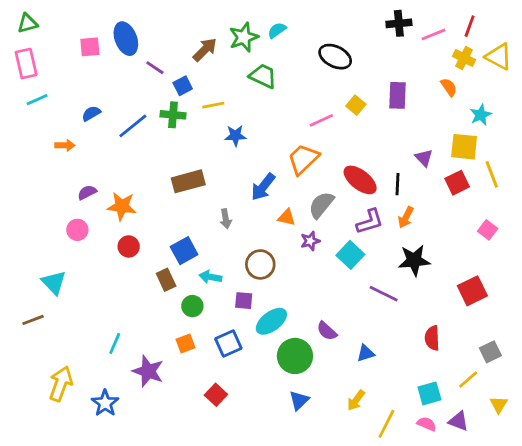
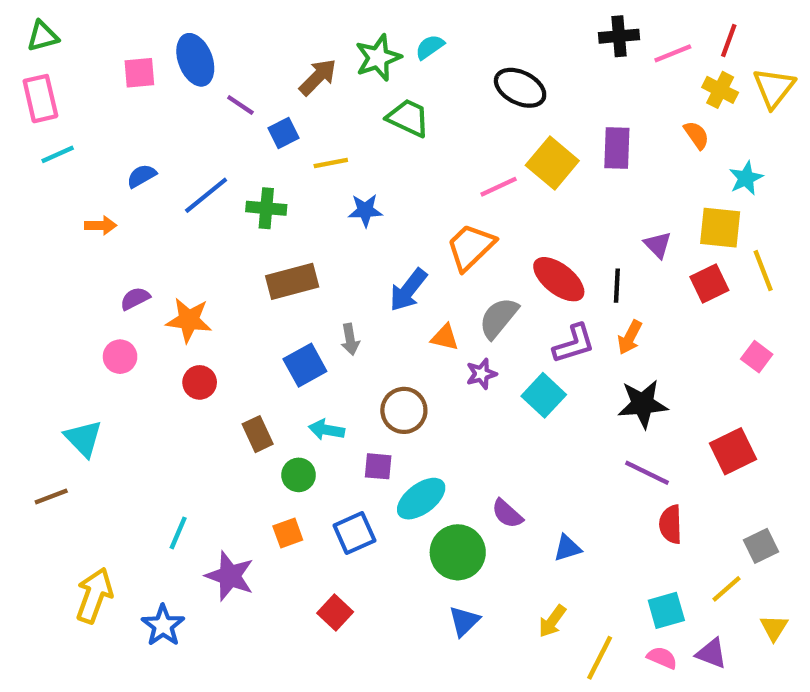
yellow triangle: (499, 57) -> (774, 88), turned 40
yellow square: (356, 105) -> (552, 163), size x1.6
green cross: (173, 115) -> (266, 208), moved
blue square: (184, 251) -> (305, 365), moved
purple line: (384, 294) -> (647, 473), moved

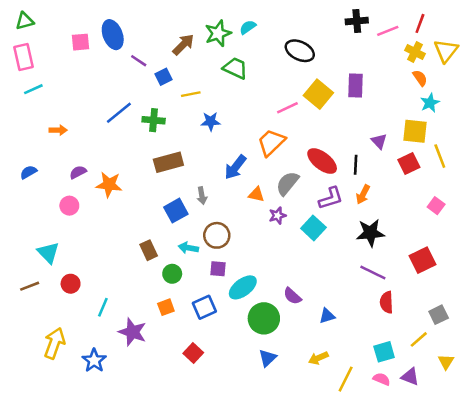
orange semicircle: (696, 135) -> (420, 78), moved
blue semicircle: (142, 176) -> (28, 172), moved
red circle: (200, 382) -> (71, 284), moved
brown circle: (404, 410) -> (217, 235), moved
yellow arrow: (552, 621) -> (318, 358), turned 30

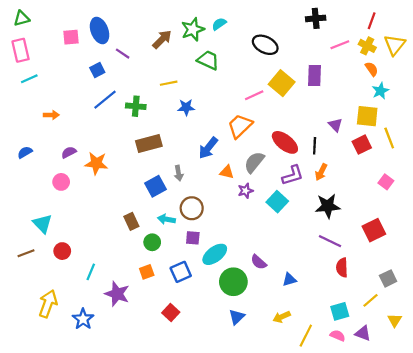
pink line: (388, 31) -> (340, 45), moved
blue square: (163, 77) -> (97, 70), moved

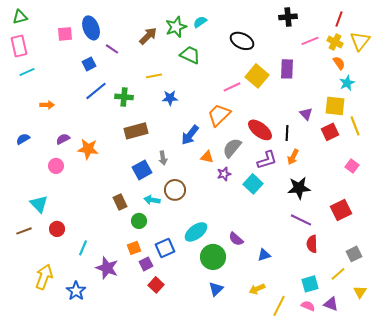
purple square: (193, 238) -> (146, 264), moved, turned -32

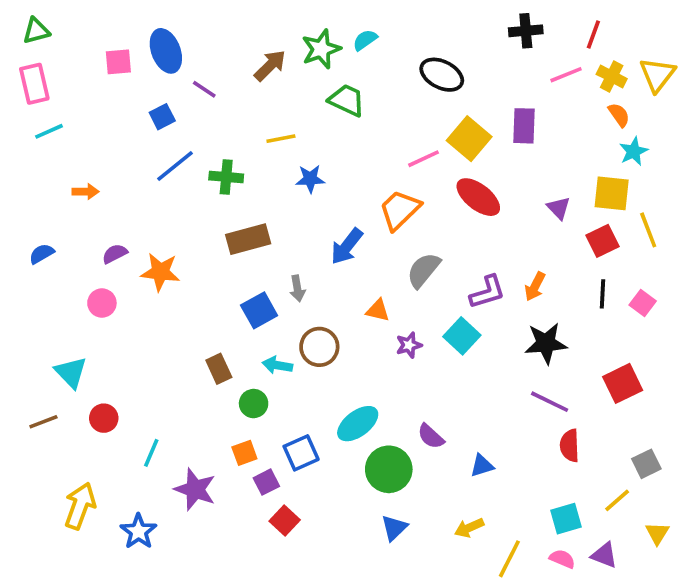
red line: (339, 19) -> (593, 34), moved
red ellipse: (260, 130) -> (478, 197), moved
black line: (287, 133) -> (603, 294), moved
orange triangle: (207, 157) -> (378, 310), moved
purple star: (224, 174) -> (409, 345), moved

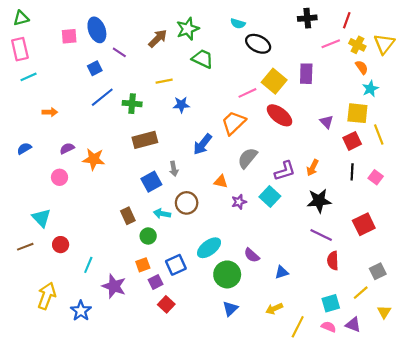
cyan semicircle: (365, 40) -> (238, 23), moved, turned -128

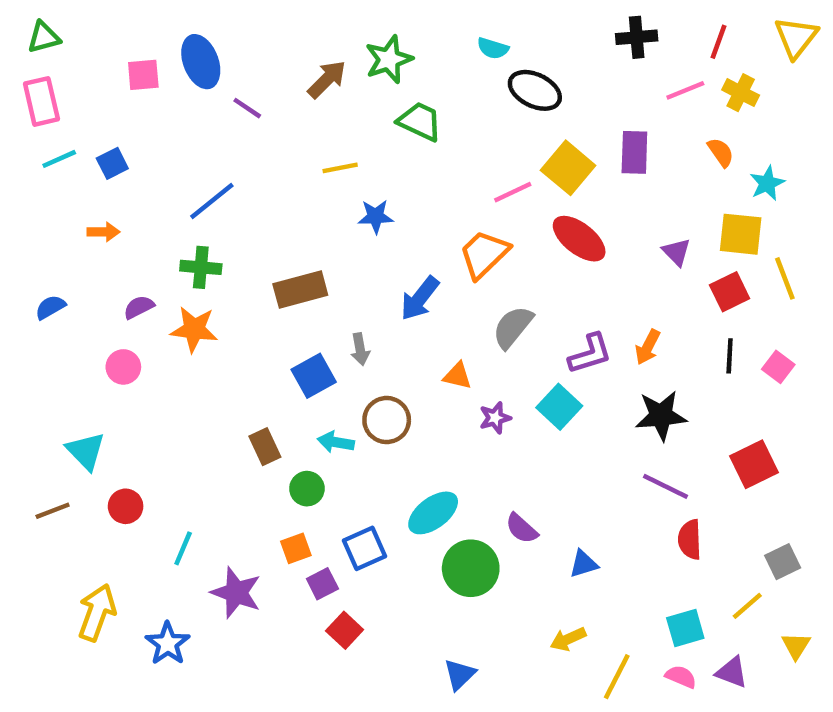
yellow triangle: (384, 44) -> (796, 37), moved
orange semicircle: (362, 67) -> (721, 152), moved
blue square: (95, 68) -> (112, 163), moved
green cross: (132, 104) -> (201, 267), moved
blue triangle: (230, 309) -> (460, 674), moved

